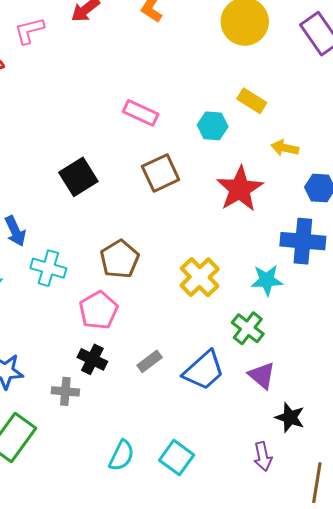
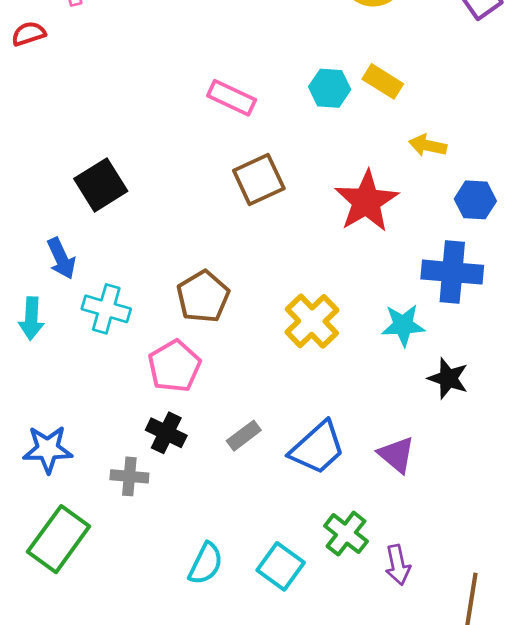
cyan hexagon: (213, 126) -> (330, 88), moved
black square: (78, 177) -> (101, 185), moved
green cross: (248, 328) -> (346, 534), moved
black star: (290, 417) -> (448, 378), moved

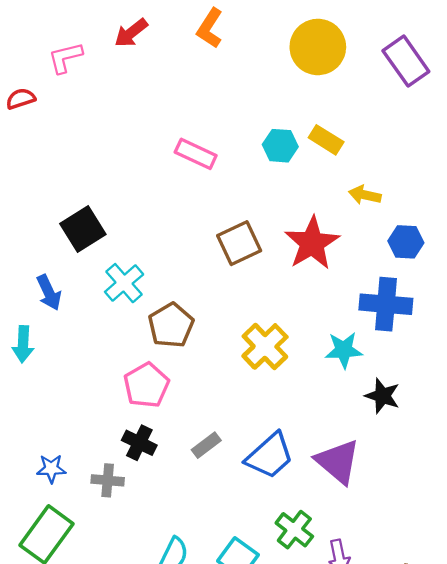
brown square: (259, 179) -> (239, 243), moved
cyan cross: (106, 309) -> (124, 283), moved, turned 33
blue star: (48, 449) -> (51, 469), moved, size x0.7
purple triangle: (396, 455) -> (338, 462), size x1.4

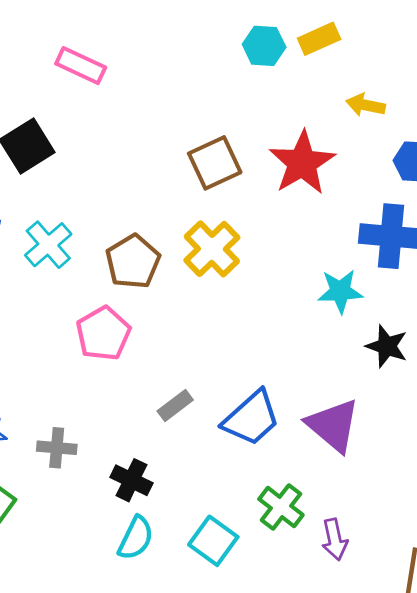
yellow rectangle: (326, 140) -> (319, 39), turned -56
pink rectangle: (196, 154) -> (81, 66), moved
cyan cross: (124, 283) -> (48, 245), moved
yellow cross: (265, 346) -> (212, 249), moved
black cross: (139, 443) -> (131, 480), moved

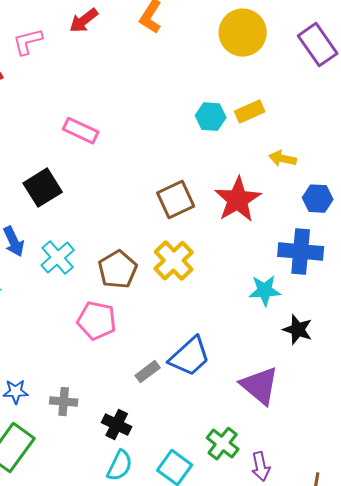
pink pentagon: (103, 334) -> (97, 321), turned -30
blue trapezoid: (251, 418) -> (190, 357), moved

